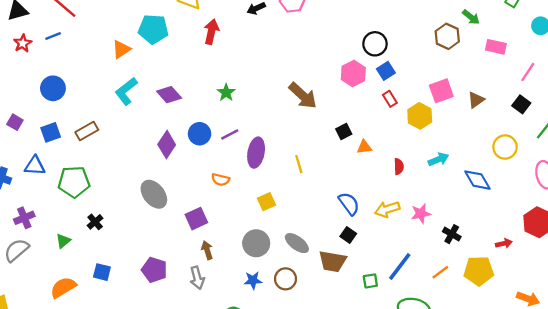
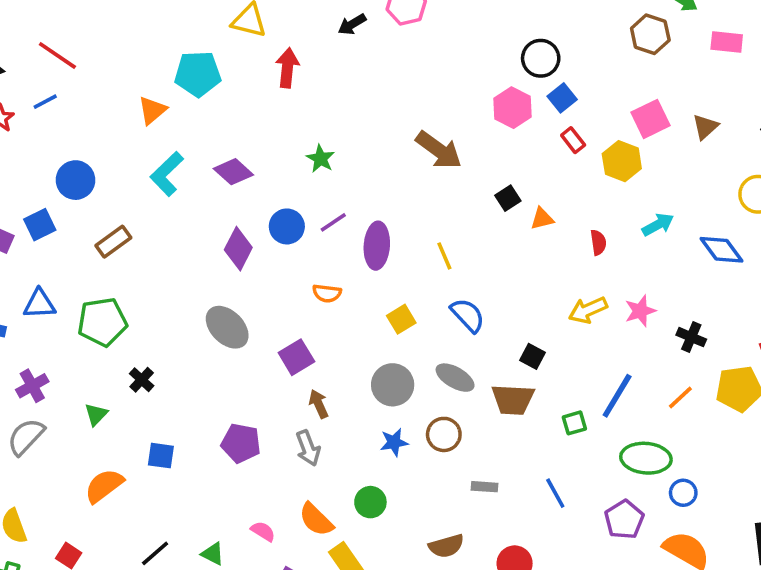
blue circle: (53, 88) -> (75, 180), moved
blue square: (51, 132) -> (40, 225), moved
blue semicircle: (349, 204) -> (468, 315), moved

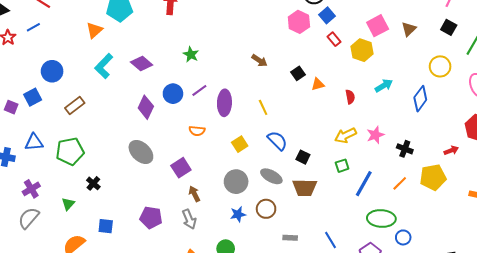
brown arrow: (439, 150) -> (259, 61), moved, size x0.6
blue diamond: (721, 250) -> (420, 99), turned 75
black square: (532, 356) -> (303, 157), moved
green square: (574, 423) -> (342, 166), moved

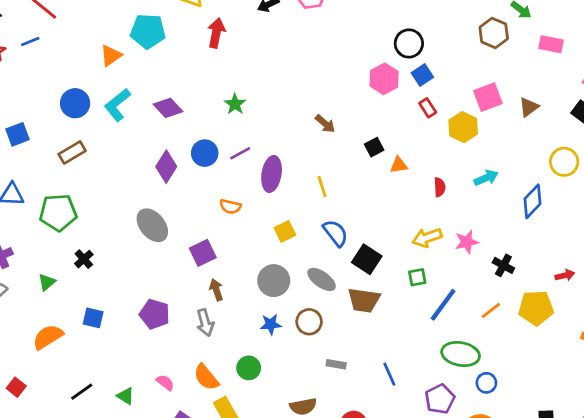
blue circle: (52, 71) -> (75, 103), moved
black square: (303, 157) -> (367, 259), size x1.5

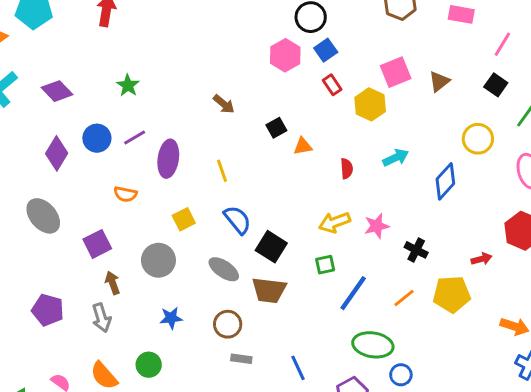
gray circle: (274, 281) -> (158, 260), moved
brown circle: (309, 322) -> (228, 324), moved

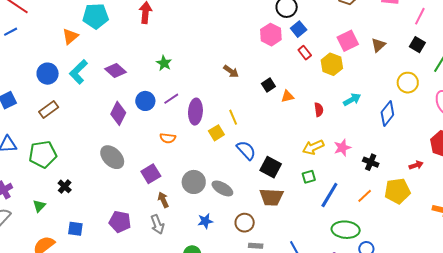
yellow square: (184, 219) -> (216, 133), moved
gray ellipse: (224, 269) -> (222, 188), moved

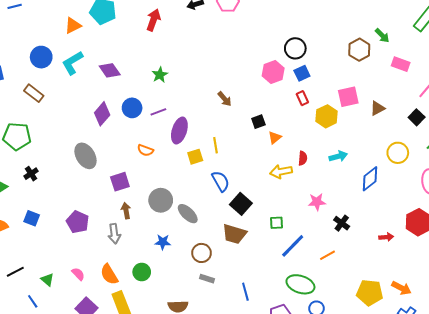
orange triangle: (287, 96) -> (275, 138), turned -40
brown rectangle: (49, 110) -> (34, 93), turned 60
yellow arrow: (313, 147) -> (281, 172), moved
yellow pentagon: (397, 191) -> (370, 293), moved

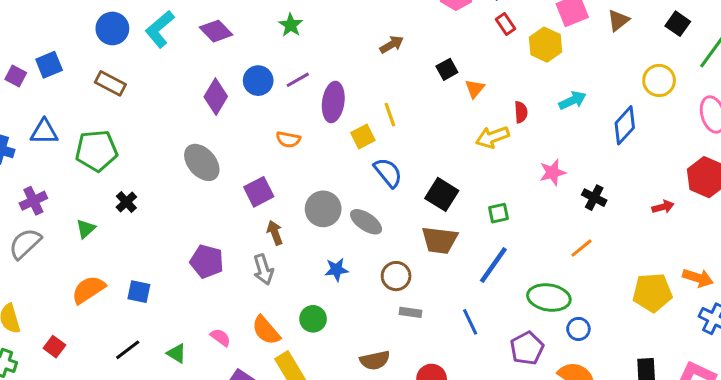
brown arrow: (225, 99) -> (392, 44), turned -70
blue semicircle: (221, 181) -> (388, 173), moved
blue square: (32, 218) -> (139, 292), moved
blue line: (293, 246) -> (493, 265), moved

